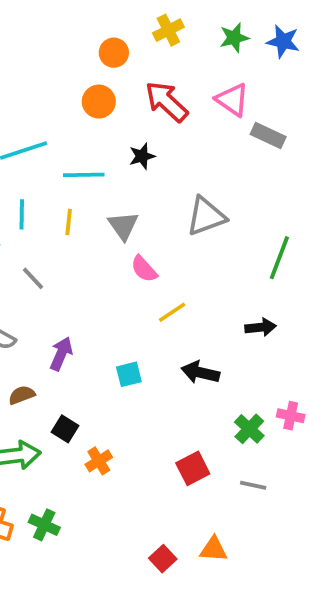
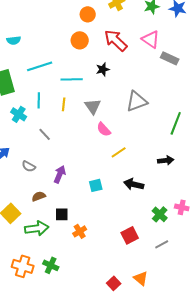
black square: (65, 429) -> (62, 214), turned -32
gray line: (253, 485) -> (162, 244), turned -40
orange triangle: (214, 549) -> (141, 278), turned 35

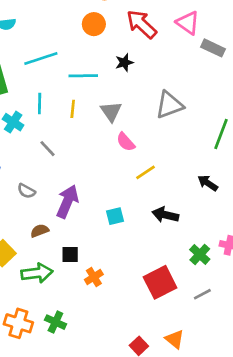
black arrow: (166, 160) -> (208, 183), turned -140
purple arrow: (60, 174) -> (67, 202), size x1.4
red square: (130, 235) -> (160, 282), size x1.4

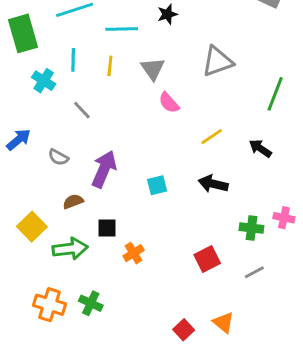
yellow line: (145, 172) -> (212, 137), moved
green cross: (200, 254) -> (251, 228), turned -36
red square: (160, 282) -> (207, 259), size x0.7

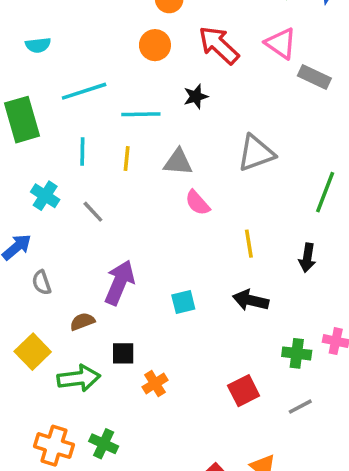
gray triangle: (153, 69) -> (178, 162), turned -50
cyan cross: (44, 81) -> (45, 196), moved
yellow line: (212, 137) -> (249, 244), turned -65
black arrow: (260, 148) -> (307, 258), turned -115
gray semicircle: (58, 157) -> (42, 283), moved, turned 42

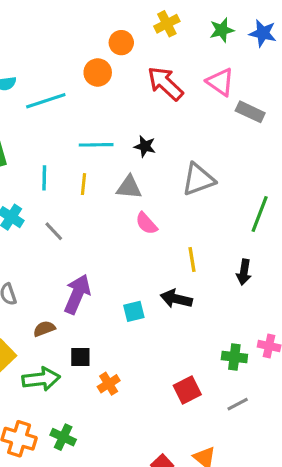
orange circle: (155, 45) -> (98, 72), moved
cyan line: (84, 91) -> (46, 101), moved
black star: (196, 97) -> (145, 146), moved, turned 30
black arrow: (251, 300) -> (176, 299), moved

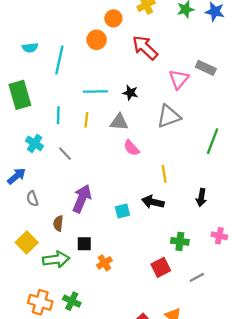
pink triangle: (220, 82) -> (179, 79), moved, turned 35
cyan line: (46, 101) -> (59, 60), turned -60
black arrow: (244, 272) -> (201, 197), moved
brown semicircle: (44, 329) -> (58, 223), turned -63
green cross: (234, 357) -> (180, 241), moved

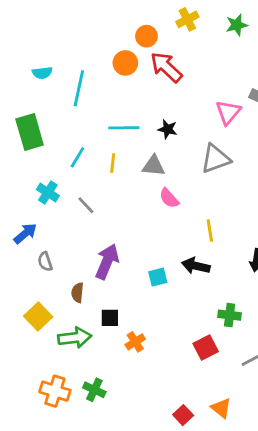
red arrow: (145, 48) -> (166, 67), moved
cyan line: (58, 115) -> (77, 157), turned 30

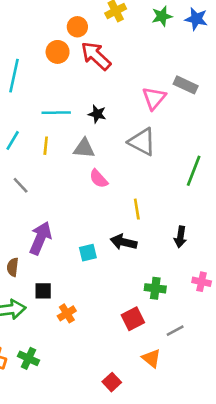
gray triangle: (215, 159) -> (142, 142), turned 48
orange triangle: (221, 408) -> (151, 358), moved

